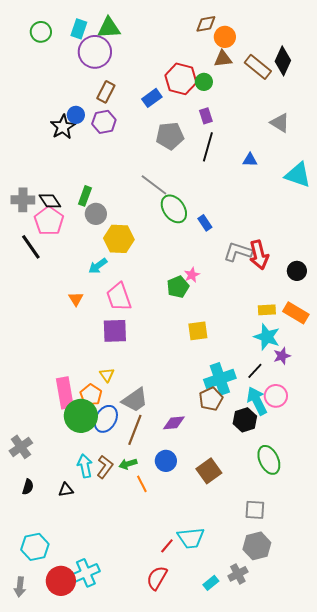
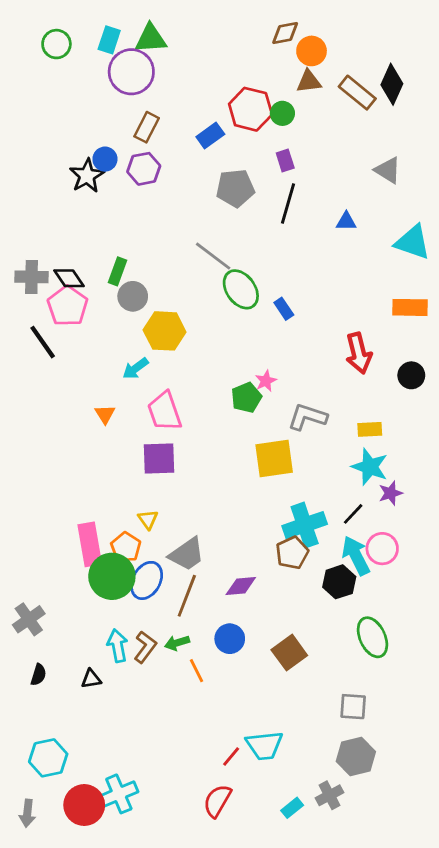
gray L-shape: (238, 252) -> (307, 417), moved
orange rectangle: (296, 313) -> (410, 307), moved, turned -30
yellow square: (198, 331) -> (274, 458), size x1.4

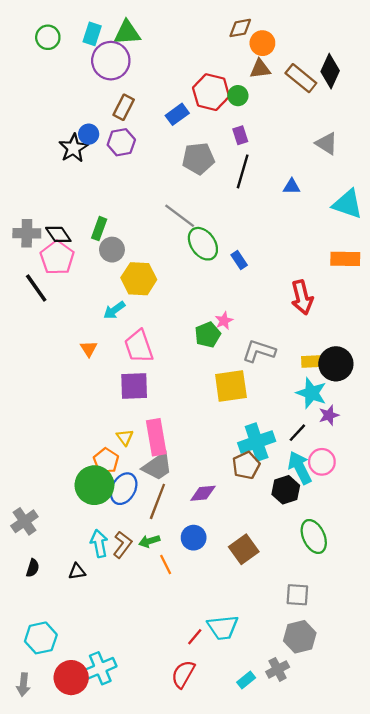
black circle: (411, 375) -> (336, 364), moved, size x1.5
pink rectangle: (90, 544) -> (156, 437), moved

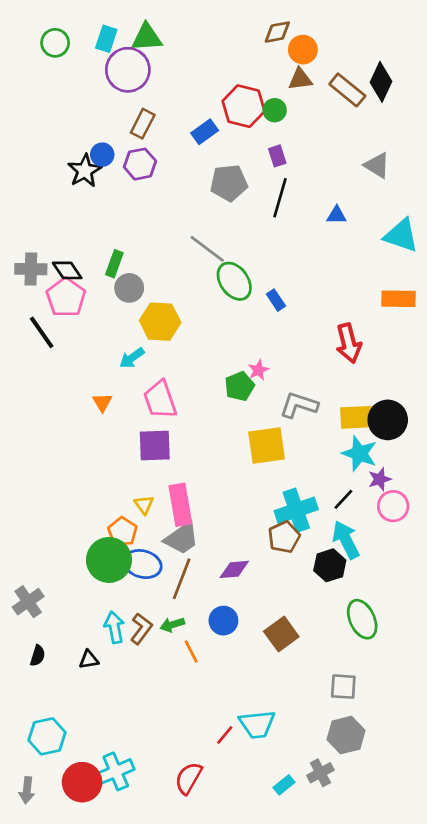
yellow rectangle: (311, 362) -> (359, 417), size x1.6
pink circle: (322, 462) -> (393, 506), moved
blue ellipse: (124, 489) -> (143, 564), turned 76
red semicircle: (183, 674) -> (188, 778), moved

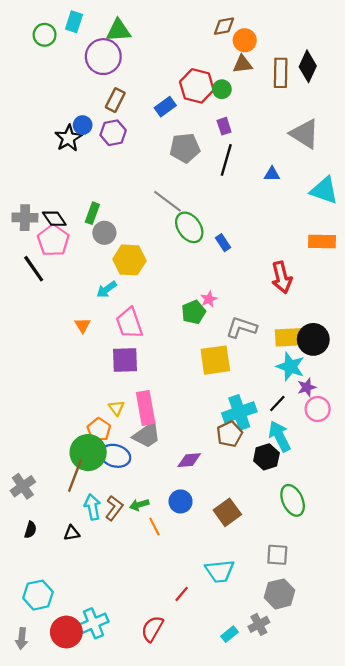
cyan rectangle: (106, 39) -> (74, 22), moved
brown rectangle: (347, 90) -> (281, 73), turned 52
gray triangle: (377, 165) -> (305, 134), size x1.4
brown line: (182, 579) -> (75, 475), moved
cyan trapezoid: (257, 724) -> (220, 571), moved

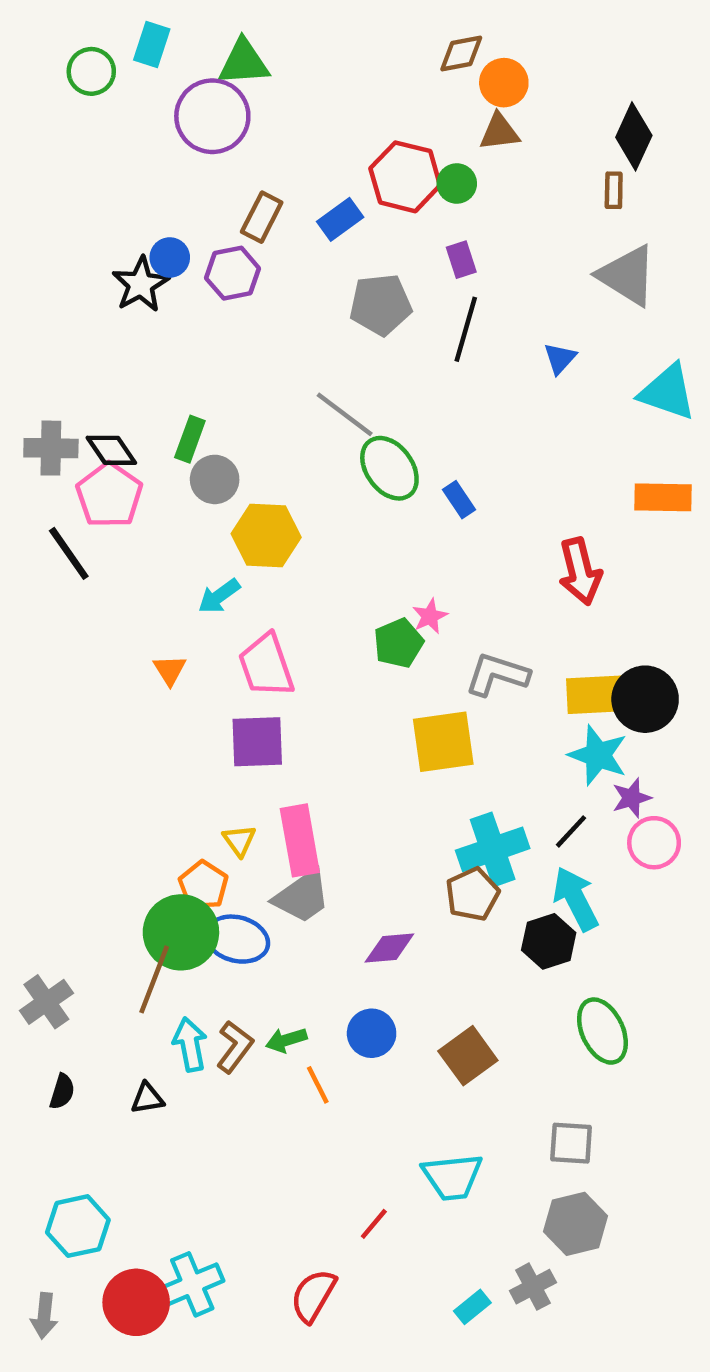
brown rectangle: (281, 73) -> (614, 190), moved, size x0.6
brown rectangle: (115, 100) -> (262, 217), moved
blue triangle: (272, 174) -> (560, 358), turned -49

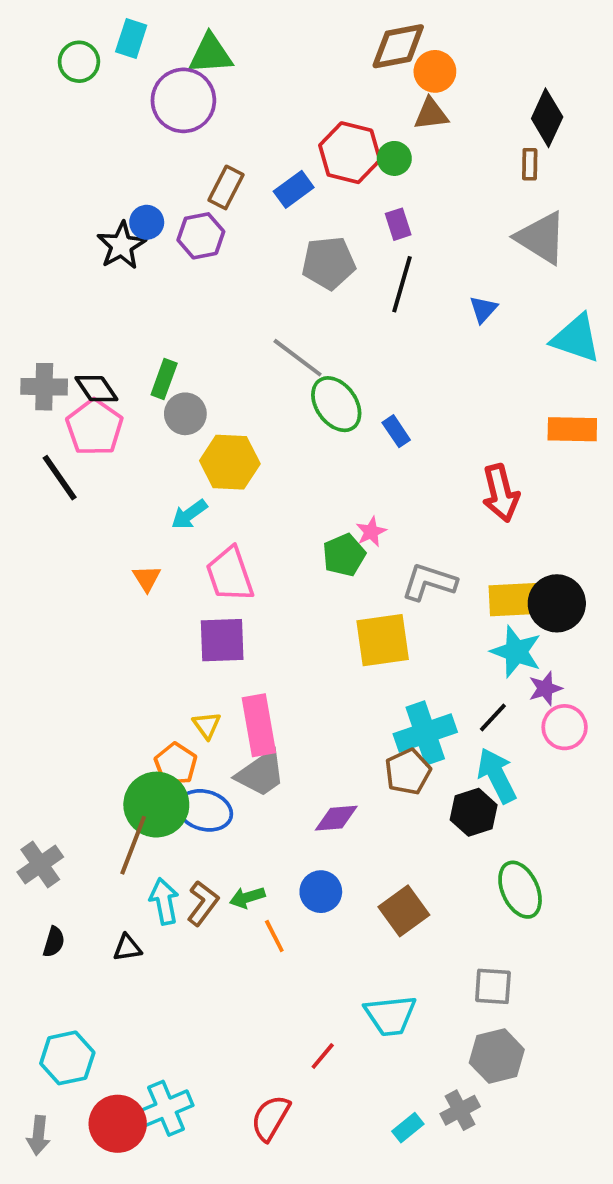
brown diamond: (461, 53) -> (398, 46), size x1.4

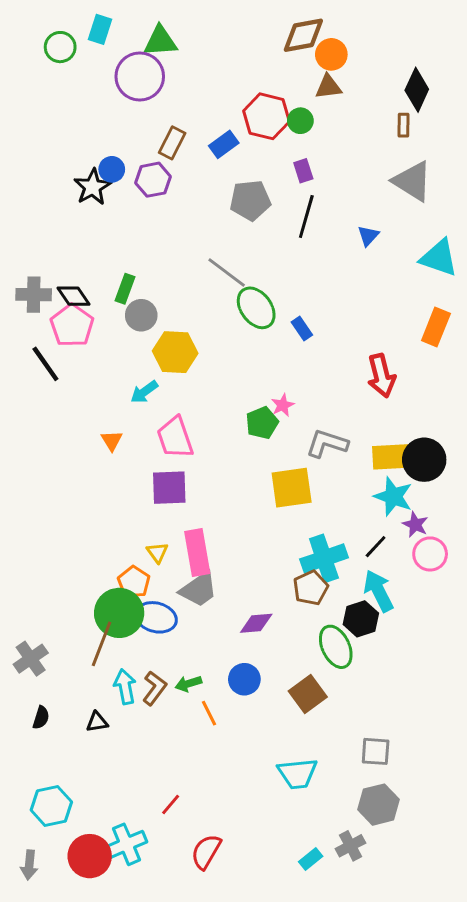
orange rectangle: (572, 429) -> (436, 327), turned -69
purple star: (545, 688) -> (415, 525), turned -30
green ellipse: (520, 890) -> (336, 647), moved
red line: (323, 1056) -> (171, 805), moved

